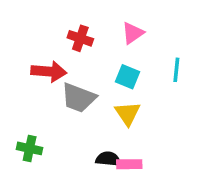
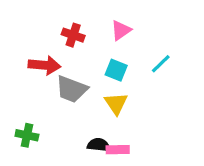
cyan line: (176, 70) -> (161, 64), turned 40

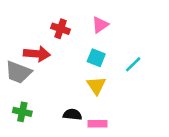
cyan line: (161, 64) -> (133, 64), moved
gray trapezoid: (72, 89) -> (18, 72), moved
black semicircle: (99, 145) -> (72, 115), moved

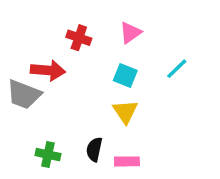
cyan line: (133, 64) -> (177, 69), moved
green cross: (22, 112) -> (48, 155), moved
black semicircle: (72, 115) -> (94, 149), turned -84

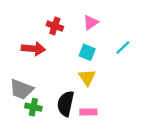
gray trapezoid: (24, 94) -> (21, 89), moved
black semicircle: (94, 149) -> (66, 104), size x1.5

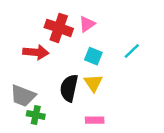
pink triangle: (91, 22) -> (87, 24), moved
red cross: (55, 26) -> (59, 28), size x1.5
black semicircle: (66, 104) -> (69, 88), moved

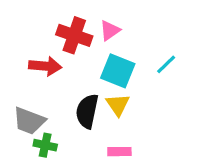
cyan square: (93, 56) -> (118, 71), size x1.5

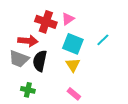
black semicircle: (87, 111) -> (40, 61), moved
gray trapezoid: (29, 121) -> (19, 59), moved
pink rectangle: (119, 152) -> (74, 94), turned 40

